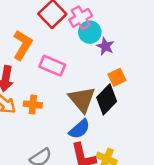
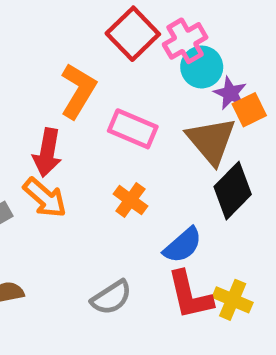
orange square: (117, 77) -> (249, 110), moved
brown triangle: (82, 99) -> (211, 141), moved
orange cross: (33, 105) -> (130, 200), moved, turned 30

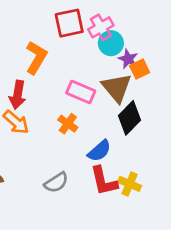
red square: (133, 34) -> (69, 23), turned 32
pink rectangle: (133, 129) -> (81, 92), moved

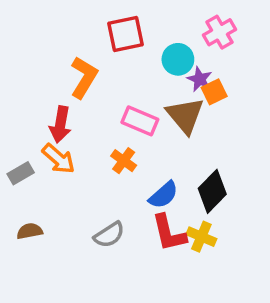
pink cross: (101, 27) -> (220, 32), moved
black diamond: (130, 118) -> (212, 191), moved

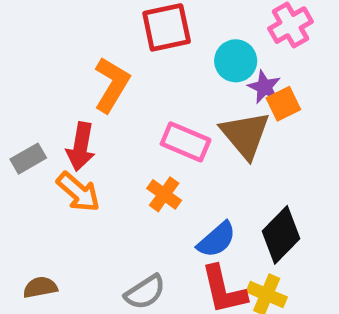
gray rectangle: (21, 173) -> (28, 159), moved

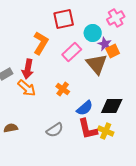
pink rectangle: (186, 142) -> (72, 52), moved, turned -66
black diamond: (281, 235) -> (112, 106), turned 45

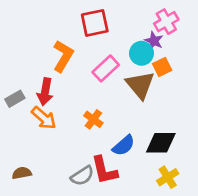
cyan circle: (93, 33) -> (142, 53), moved
purple star: (105, 44) -> (154, 41), moved
red L-shape: (88, 129) -> (104, 170), moved
yellow cross: (106, 131) -> (168, 177), moved, turned 35

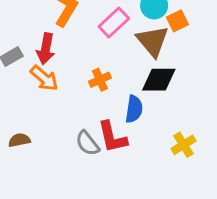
orange cross: (93, 119) -> (100, 80), turned 30
black diamond: (161, 143) -> (159, 80), moved
blue semicircle: (124, 145) -> (134, 109), turned -40
gray semicircle: (82, 176) -> (88, 143), turned 85

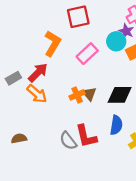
brown triangle: (153, 41) -> (89, 94), moved, size x0.6
red arrow: (46, 49) -> (38, 73), turned -145
blue semicircle: (134, 109) -> (116, 125), moved

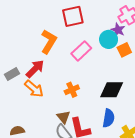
brown triangle: (89, 94) -> (63, 117), moved

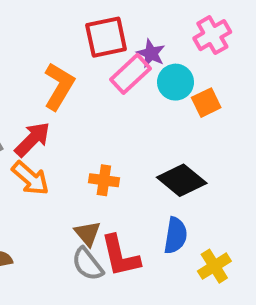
purple star: (118, 30) -> (151, 53), moved
pink rectangle: (81, 51) -> (131, 74), moved
orange cross: (72, 90) -> (104, 180), turned 32
black diamond: (112, 90) -> (182, 180), turned 40

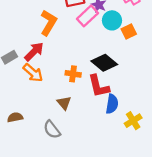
black diamond: (182, 180) -> (104, 63), moved
red L-shape: (120, 256) -> (99, 86), moved
gray semicircle: (88, 264) -> (52, 130), moved

